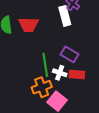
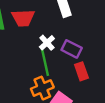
white cross: (60, 73) -> (47, 43), moved, turned 32
red rectangle: (77, 74) -> (81, 71), turned 70

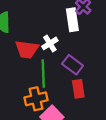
red trapezoid: (23, 18) -> (27, 49), moved
white cross: (47, 43) -> (50, 43), moved

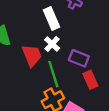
white rectangle: (72, 20) -> (51, 18), moved
red trapezoid: (27, 49) -> (32, 55), turned -105

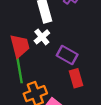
green line: (53, 74) -> (19, 69), moved

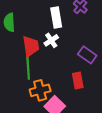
purple rectangle: (67, 55) -> (87, 55), moved

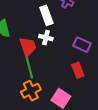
white cross: (51, 40) -> (46, 38), turned -32
orange cross: (40, 90) -> (31, 91), moved

